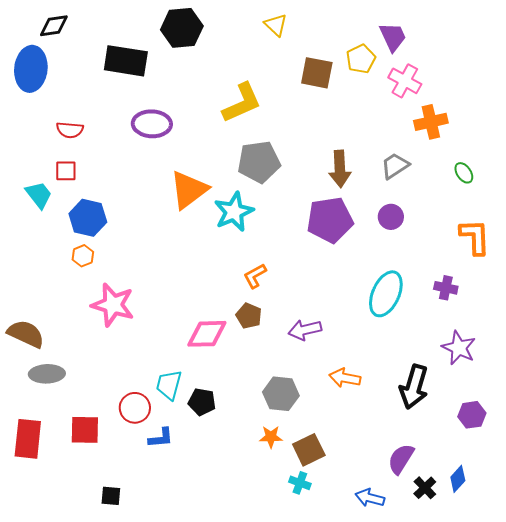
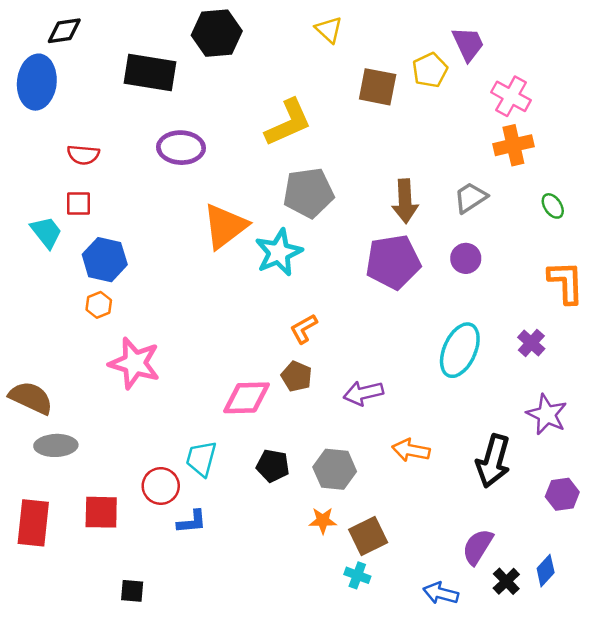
pink cross: (405, 81) -> (511, 96), moved
purple cross: (446, 288) -> (531, 343), turned 30
black pentagon: (202, 402) -> (273, 466), moved

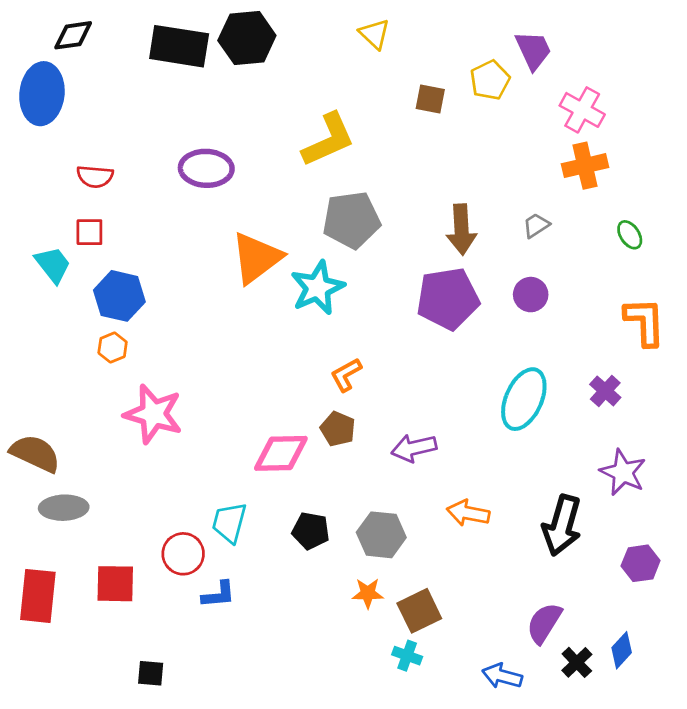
black rectangle: (150, 73) -> (179, 46), moved
brown square: (378, 87) -> (430, 99), size x0.7
gray trapezoid: (471, 198) -> (536, 225), size x0.7

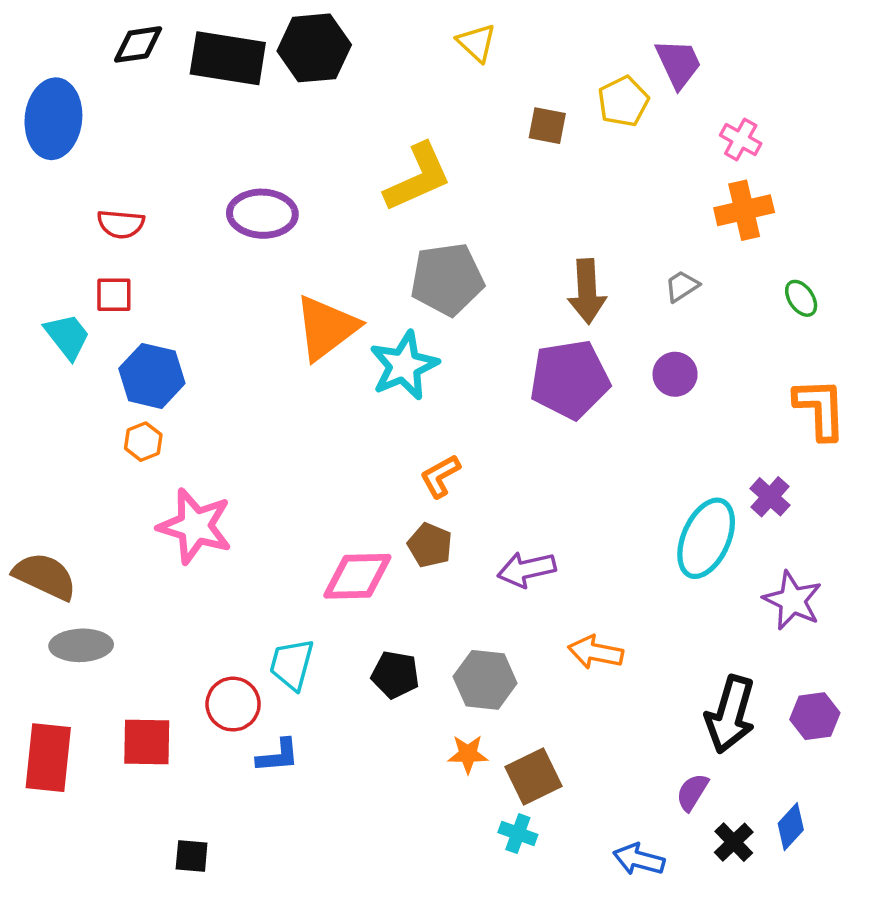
black diamond: (73, 35) -> (138, 44), moved
pink cross: (582, 110) -> (741, 139), size x0.7
cyan ellipse: (524, 399) -> (706, 538), moved
black arrow: (562, 525) -> (730, 714), moved
purple semicircle: (544, 623) -> (692, 792), size x0.7

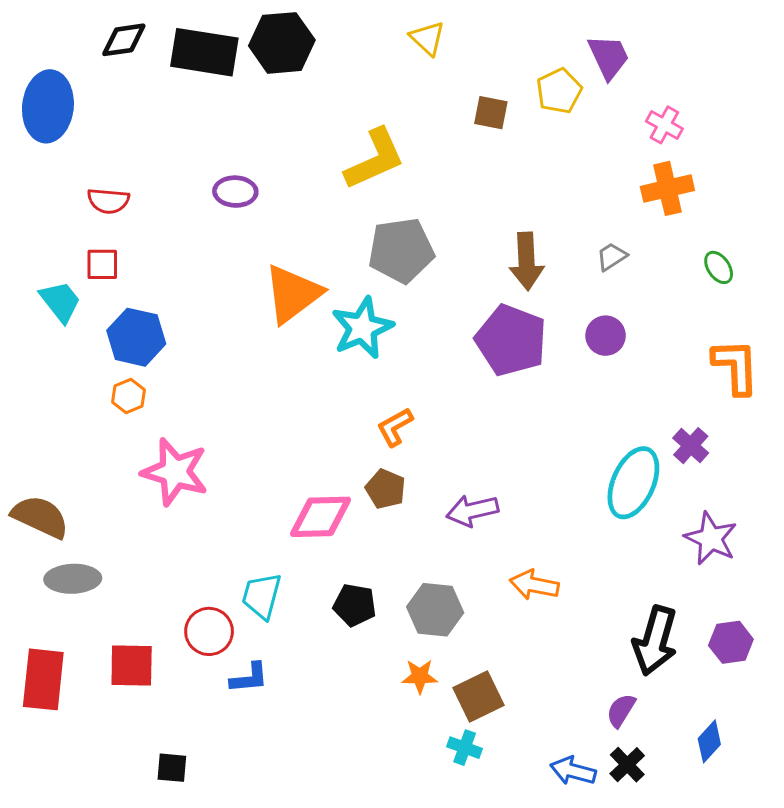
purple ellipse: (262, 214) -> (235, 192), size x0.7
purple pentagon: (570, 379) -> (511, 340), turned 30
black cross: (734, 842) -> (627, 765), moved

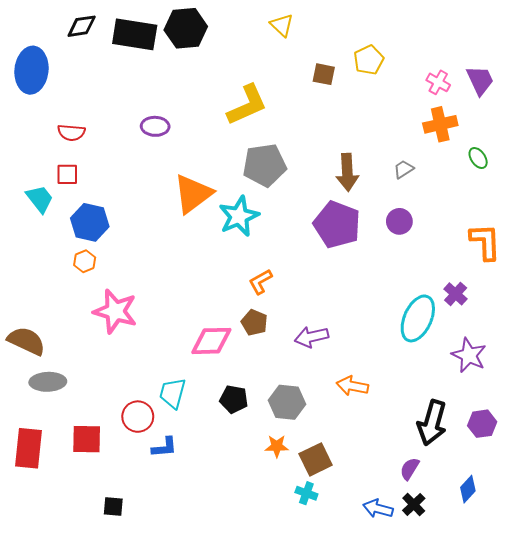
purple trapezoid: (609, 57) -> (480, 80), moved
green ellipse: (719, 267) -> (478, 158), moved

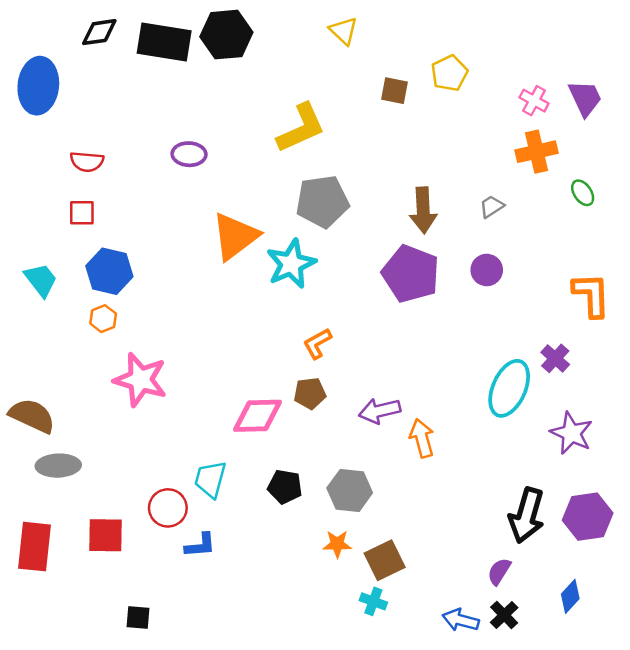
cyan trapezoid: (40, 199) -> (41, 280), moved
brown pentagon: (254, 323) -> (310, 393), turned -30
orange arrow: (352, 386) -> (422, 438), moved, turned 64
purple hexagon: (482, 424) -> (588, 517), size x1.4

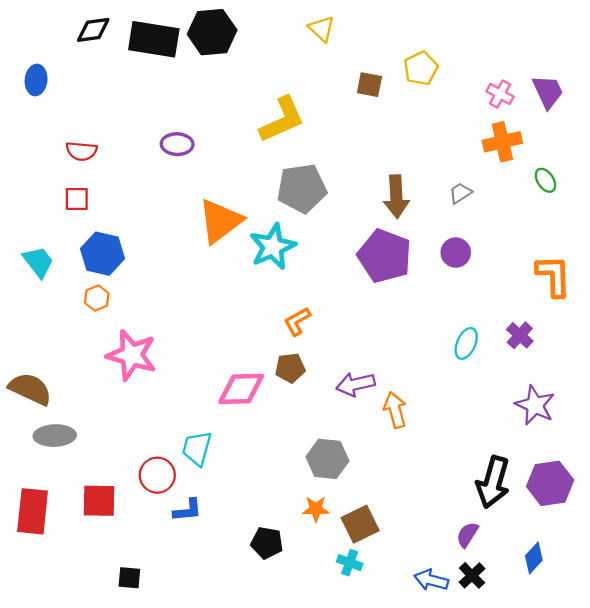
blue ellipse: (38, 86) -> (36, 80), size x0.6
cyan ellipse: (509, 388) -> (466, 343), moved, size x0.6
black pentagon: (285, 487) -> (267, 543), moved

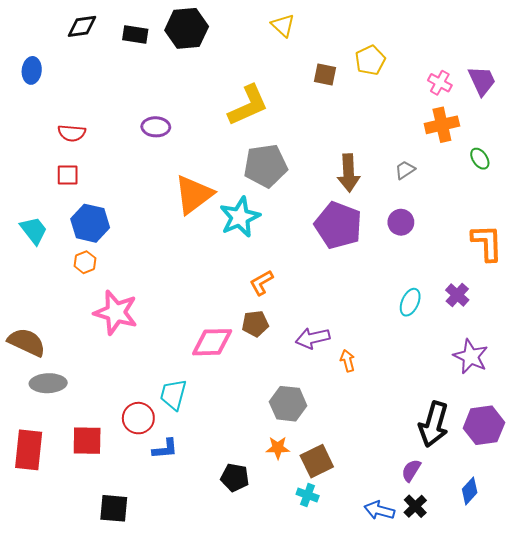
black rectangle: (154, 39) -> (135, 35), size x0.6
orange arrow: (395, 410) -> (348, 361), size x0.7
black square: (129, 578) -> (114, 508), size x1.4

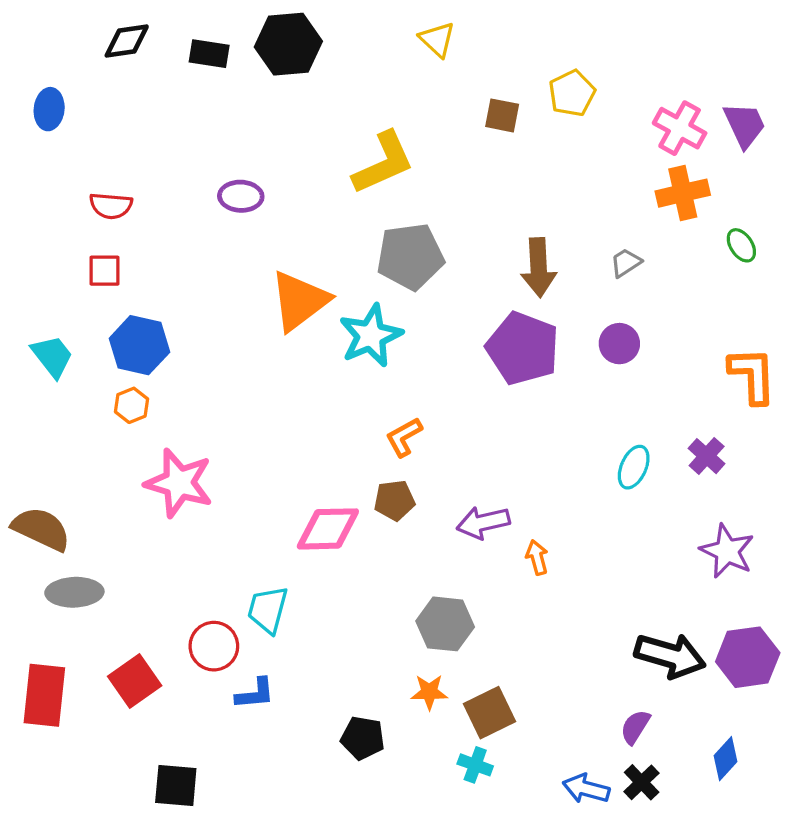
pink cross: (440, 83) -> (680, 128), size x1.4
black arrow: (434, 424) -> (670, 656), turned -90
red square: (87, 441) -> (135, 681), turned -36

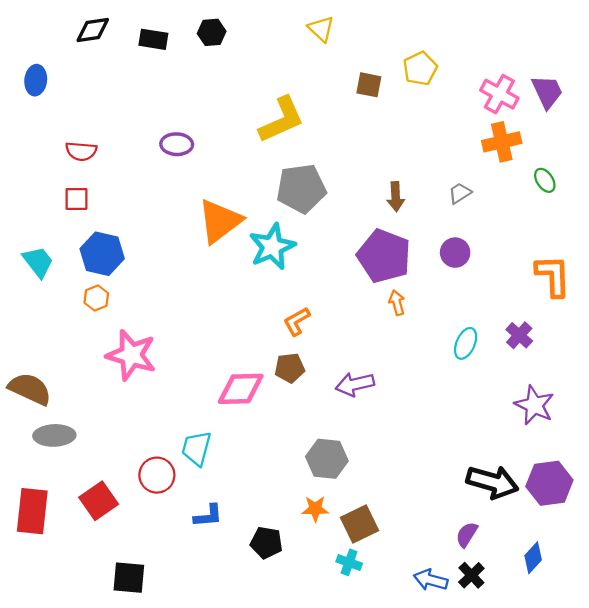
black hexagon: (288, 44) -> (212, 32), size x0.6
brown arrow: (539, 268) -> (396, 197), size x0.7
orange arrow: (537, 557) -> (397, 303), moved
blue L-shape: (255, 694) -> (208, 516), moved

